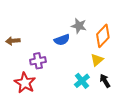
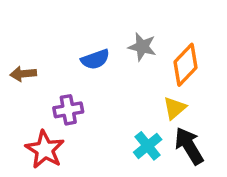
blue semicircle: (62, 40) -> (95, 59), moved
black arrow: (105, 81) -> (189, 146), size x1.5

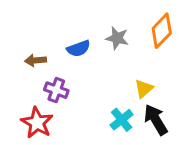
orange diamond: (185, 65) -> (162, 31), moved
brown arrow: (23, 74) -> (35, 60), moved
purple cross: (68, 110) -> (56, 90), turned 30

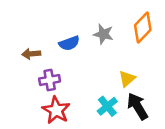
purple cross: (56, 90) -> (50, 80), turned -30
red star: (37, 123) -> (56, 110), moved

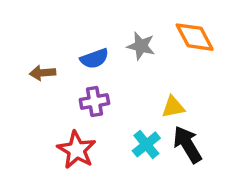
orange diamond: (143, 28) -> (195, 37), turned -72
yellow triangle: (127, 79) -> (173, 107), turned 30
purple cross: (50, 80) -> (94, 102), moved

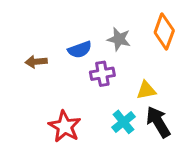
orange diamond: (195, 37) -> (164, 32), turned 48
purple cross: (94, 102) -> (102, 74), moved

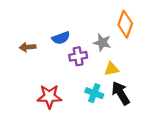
gray star: (119, 39) -> (102, 43), moved
cyan cross: (124, 122) -> (94, 93), turned -30
red star: (65, 126) -> (49, 97), turned -30

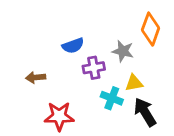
brown arrow: (28, 47) -> (36, 77), moved
cyan cross: (94, 93) -> (112, 98), moved

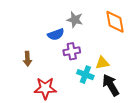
orange diamond: (151, 29) -> (115, 22), turned -30
gray star: (123, 51) -> (75, 20), moved
brown arrow: (36, 77) -> (27, 59), turned -88

